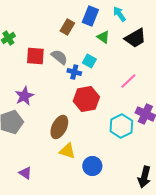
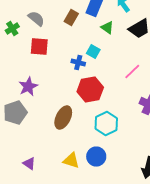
gray semicircle: (59, 57) -> (36, 18), moved
cyan hexagon: (121, 126) -> (106, 124), moved
yellow triangle: (67, 151) -> (71, 160), moved

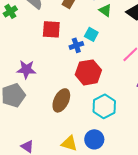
red square: (39, 46) -> (51, 29), moved
blue cross: (78, 62) -> (76, 45), turned -32
purple star: (28, 86) -> (26, 69), turned 30

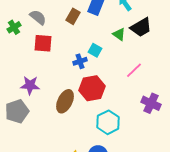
green triangle: (105, 10) -> (119, 34), moved
red square: (51, 29) -> (43, 43), moved
brown ellipse: (61, 100) -> (65, 101), moved

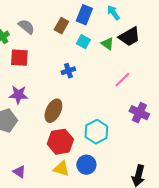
red square: (43, 43) -> (19, 58), moved
cyan square: (95, 50) -> (83, 42), moved
red hexagon: (92, 88) -> (60, 142), moved

